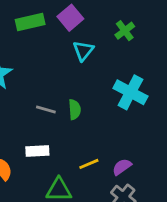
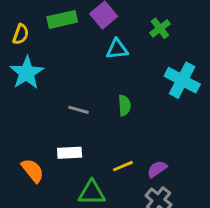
cyan triangle: (83, 51) -> (117, 49), turned 45
cyan cross: (130, 92) -> (182, 80), moved
green semicircle: (75, 109) -> (124, 105), moved

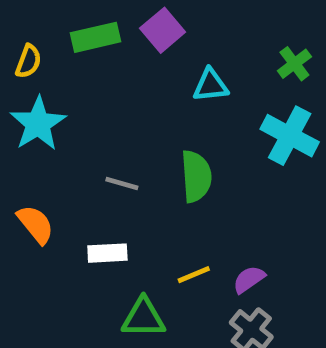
green cross: (160, 28) -> (294, 64), moved
cyan triangle: (117, 49) -> (211, 85), moved
green semicircle: (124, 105) -> (196, 176), size x1.5
orange semicircle: (33, 171) -> (36, 224), moved

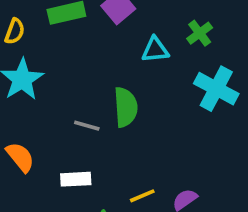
green cross: (294, 64) -> (200, 33), moved
green semicircle: (196, 176) -> (126, 107), moved

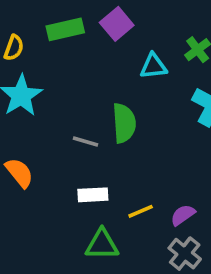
white rectangle: (76, 179) -> (93, 195), moved

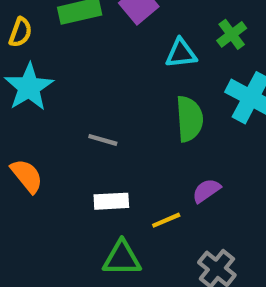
green semicircle: (124, 123) -> (189, 119), moved
purple semicircle: (183, 215) -> (206, 191), moved

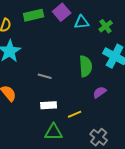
cyan triangle: (181, 53) -> (82, 22), moved
purple semicircle: (206, 191) -> (100, 92), moved

